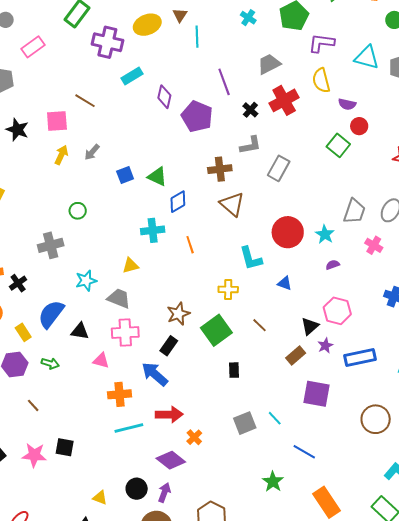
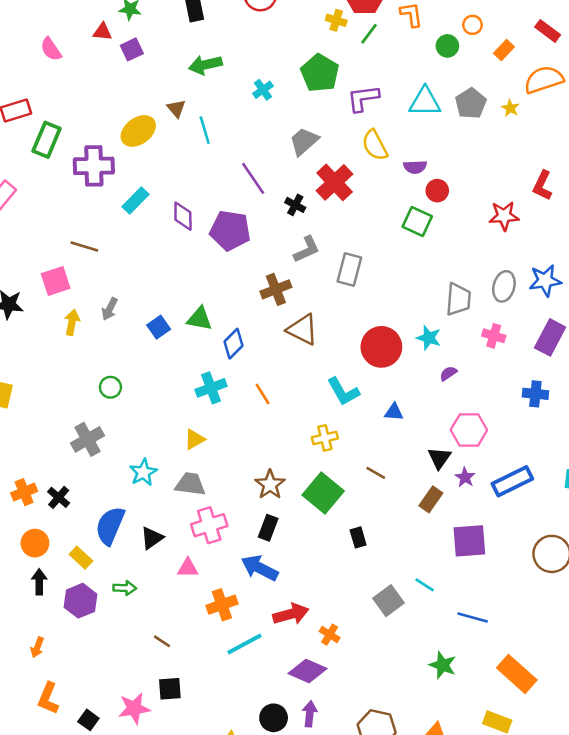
cyan cross: (248, 18) -> (263, 90), turned 35
black triangle: (80, 331) -> (152, 538), turned -30
brown line: (33, 405) -> (162, 641), moved

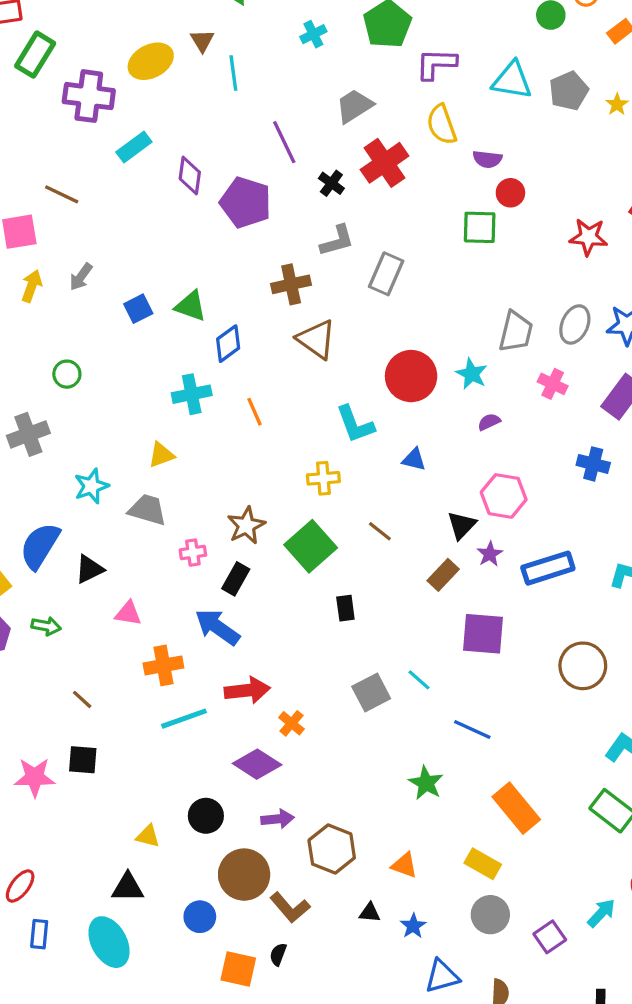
green square: (417, 222) -> (480, 227), turned -32
pink cross: (209, 525) -> (193, 553), moved, size x0.6
purple arrow: (310, 714) -> (278, 819), moved, turned 70

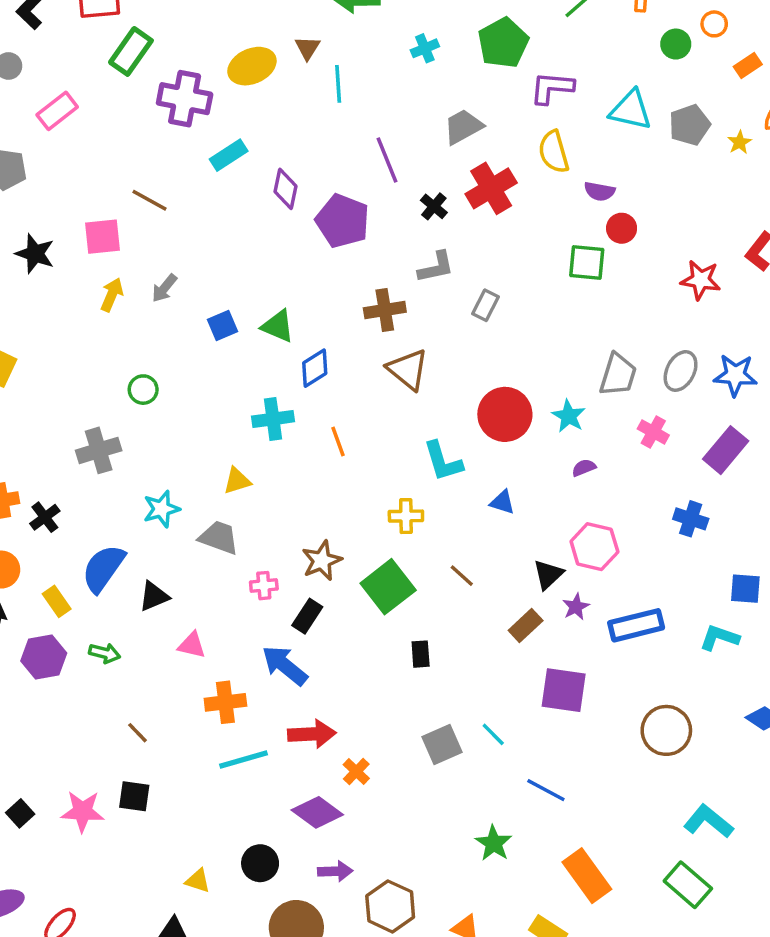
gray rectangle: (386, 274) -> (485, 305), size x0.7

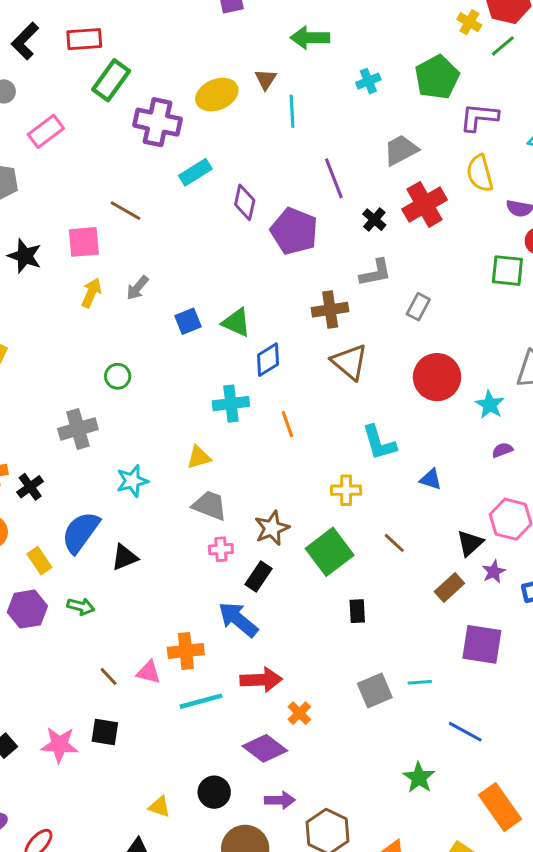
red circle: (505, 414) -> (437, 377), moved
gray trapezoid: (219, 538) -> (210, 505), moved
pink triangle: (192, 645) -> (148, 672), moved
cyan line: (493, 734) -> (420, 682), turned -50

